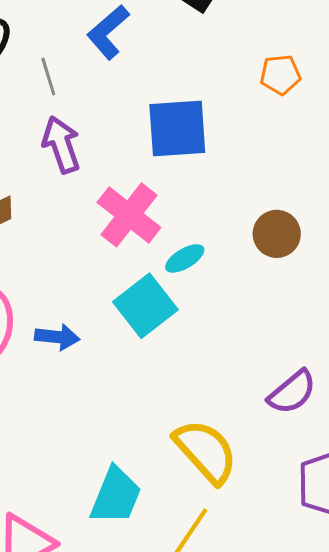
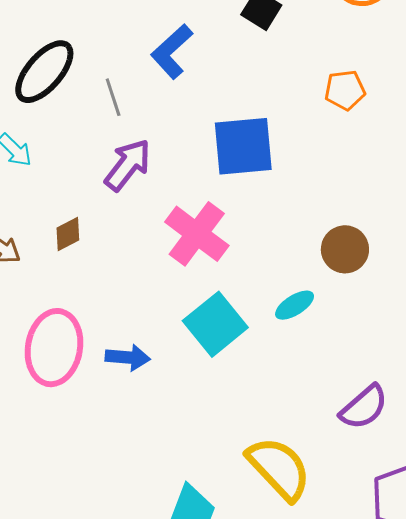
purple arrow: (61, 145) -> (128, 165), turned 58
cyan ellipse: (185, 258) -> (295, 305), moved

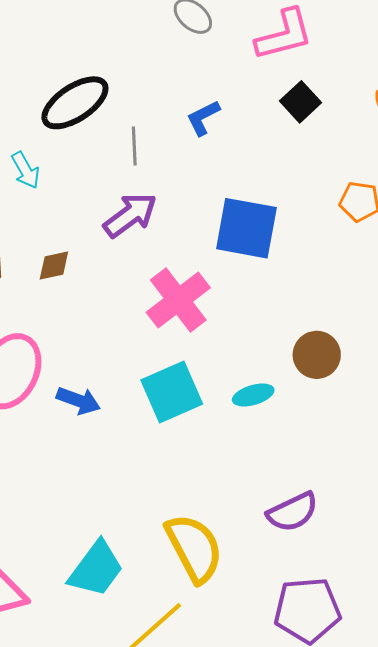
blue L-shape: (172, 51) -> (203, 118), size x0.7

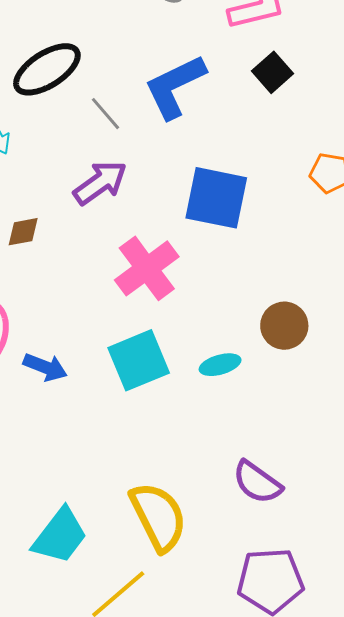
blue L-shape: (203, 118) -> (175, 87), size x1.8
gray line: (134, 146) -> (106, 114), turned -39
purple semicircle: (293, 512) -> (257, 482), turned 60

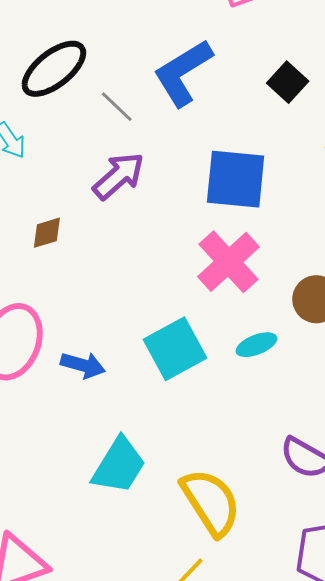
black square: (272, 72) -> (288, 82), moved
pink cross: (147, 268) -> (228, 262), moved
cyan trapezoid: (60, 536) -> (119, 465), moved

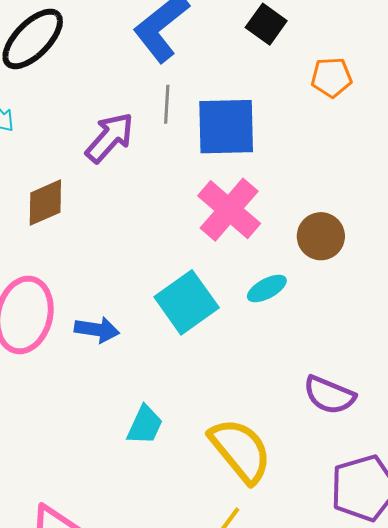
gray line: (117, 107) -> (167, 104), moved, turned 57
brown diamond: (47, 233) -> (45, 203), size x1.4
cyan trapezoid: (119, 465) -> (145, 425), size x0.7

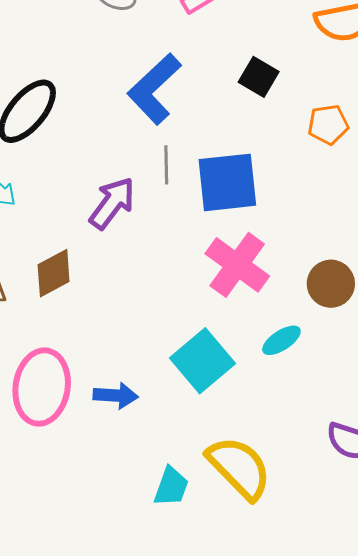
yellow semicircle: (240, 450) -> (239, 468), moved

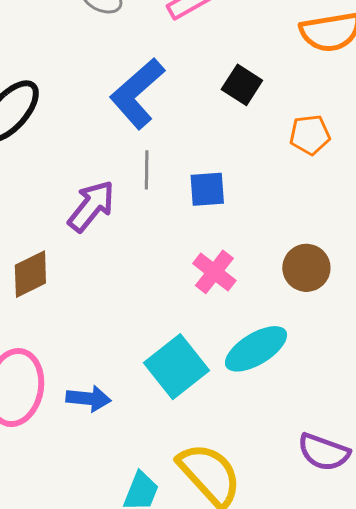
blue square: (227, 182) -> (207, 189), size x0.6
pink cross: (237, 265) -> (214, 272), size x0.7
brown circle: (331, 284) -> (306, 268), moved
cyan ellipse: (281, 340) -> (256, 349), size x1.6

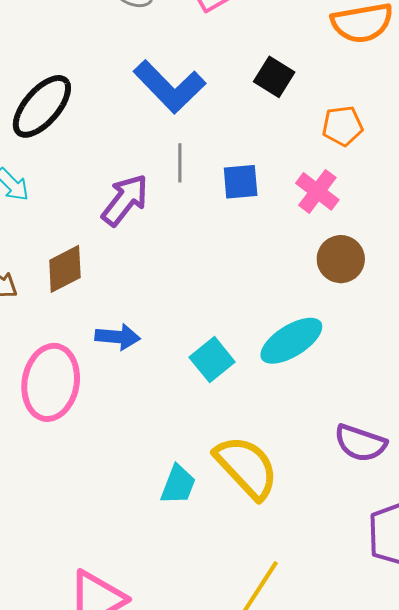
blue L-shape: (137, 93) -> (169, 87), turned -92
pink cross: (214, 272) -> (317, 191), moved
cyan square: (176, 367) -> (212, 360), size x0.7
blue arrow: (88, 399) -> (118, 337), moved

